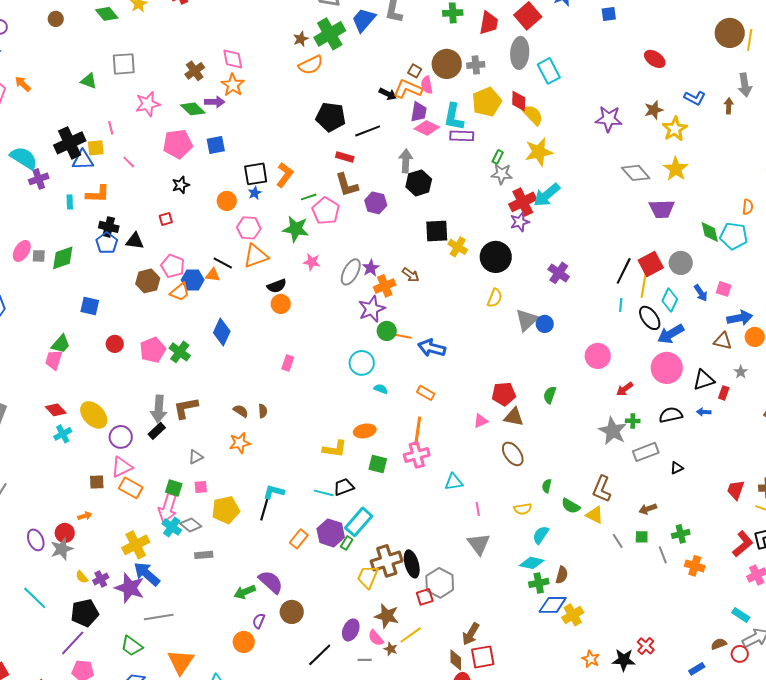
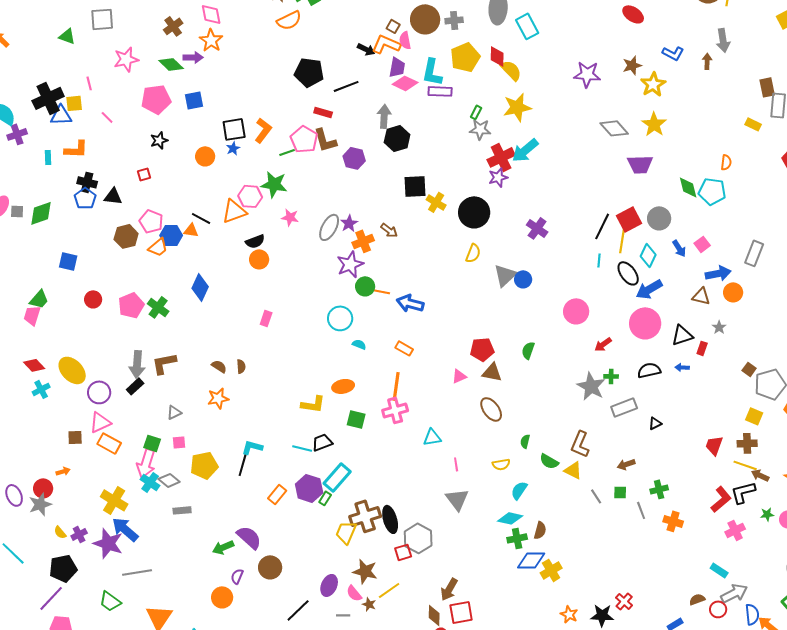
pink pentagon: (326, 211) -> (304, 139), moved
pink hexagon: (249, 228) -> (250, 196), moved
pink square: (724, 289) -> (702, 244), turned 35
yellow cross: (136, 545) -> (114, 500), turned -32

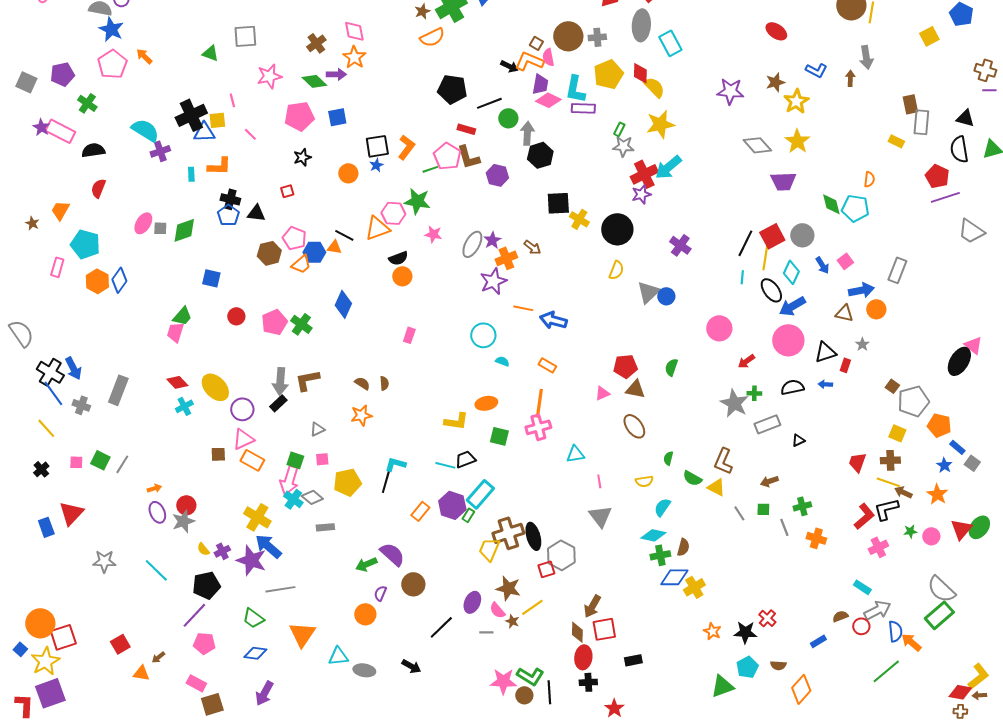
green circle: (365, 286) -> (508, 118), moved
orange arrow: (63, 471) -> (154, 488), moved

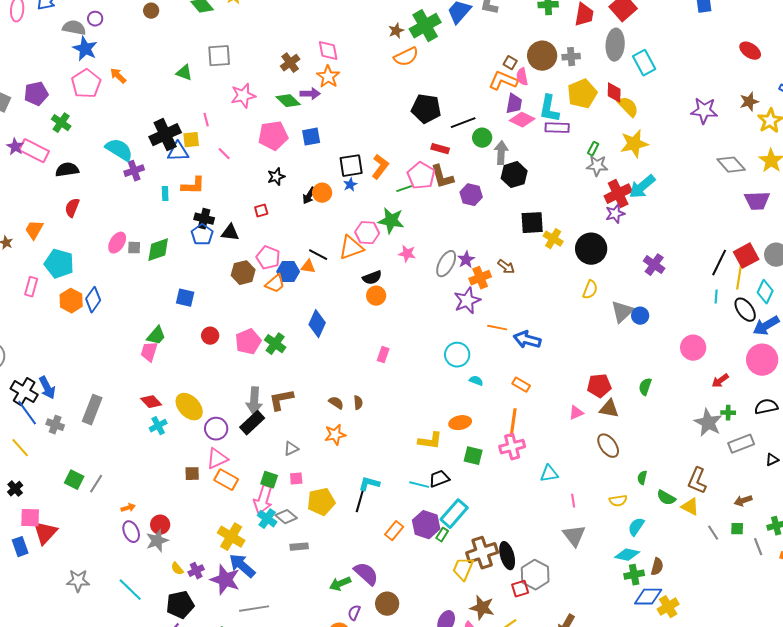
black arrow: (509, 66) -> (309, 196), moved, turned 96
black rectangle: (278, 403) -> (252, 423), size x1.4
pink square: (76, 462) -> (30, 518), moved, size x1.5

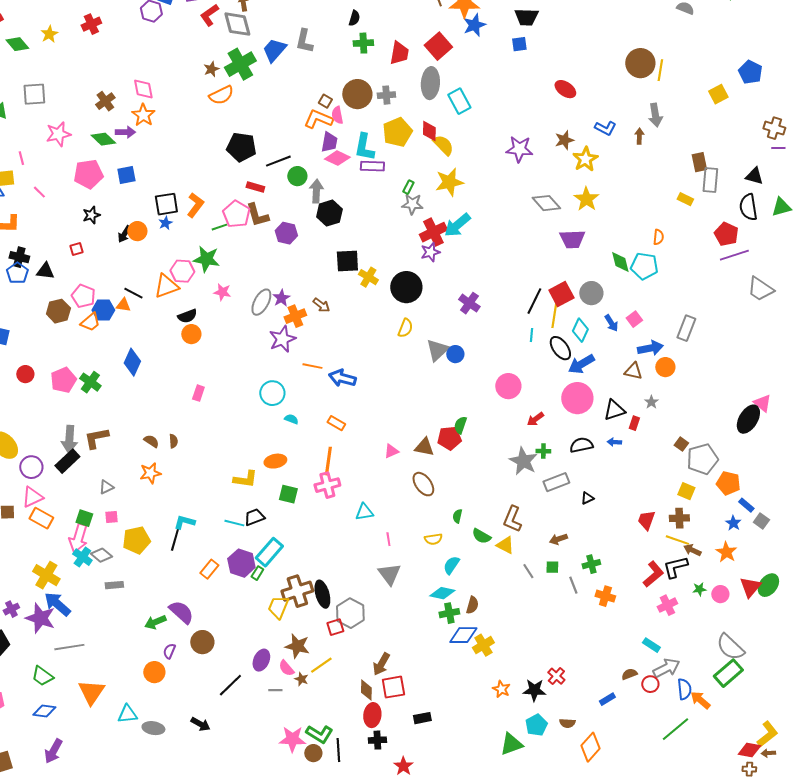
red pentagon: (599, 386) -> (449, 438), moved

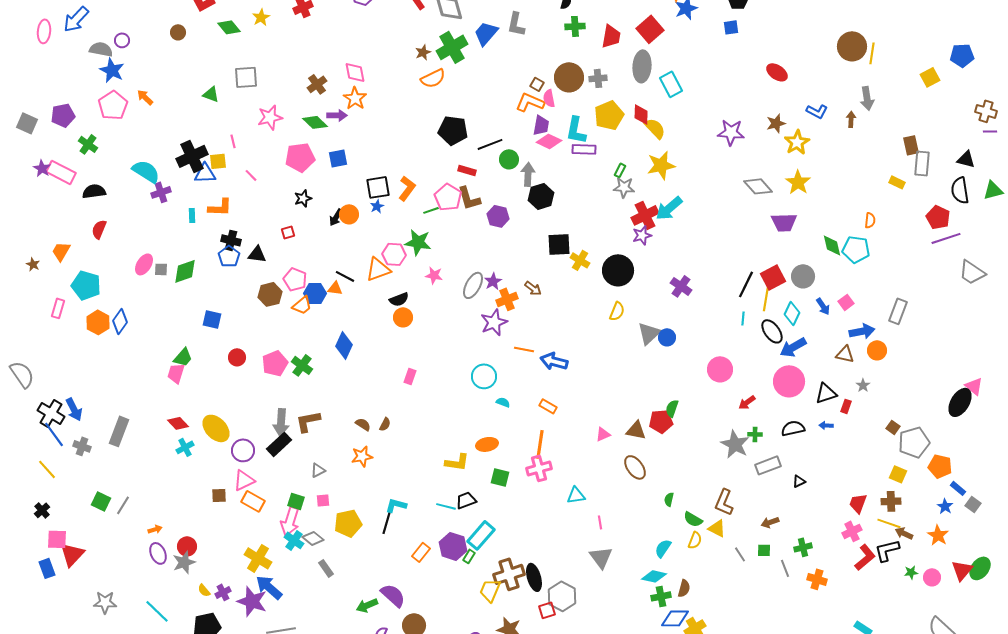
blue pentagon: (750, 72) -> (962, 55), turned -30
brown semicircle: (173, 441) -> (385, 424), turned 32
yellow semicircle: (433, 539) -> (695, 540), moved, turned -60
gray rectangle: (114, 585) -> (326, 568), turned 60
pink cross: (667, 605) -> (852, 531), moved

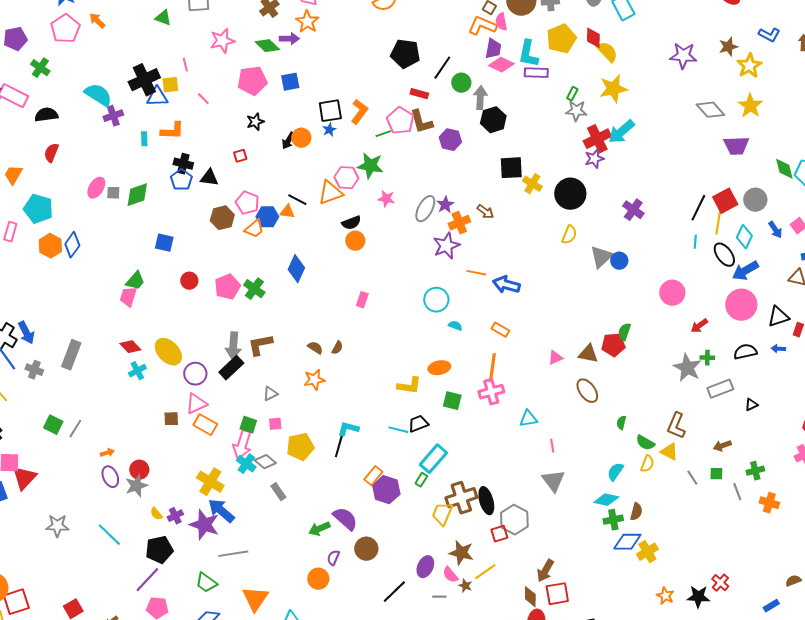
black line: (490, 144) -> (442, 68), turned -35
purple hexagon: (453, 546) -> (386, 490), moved

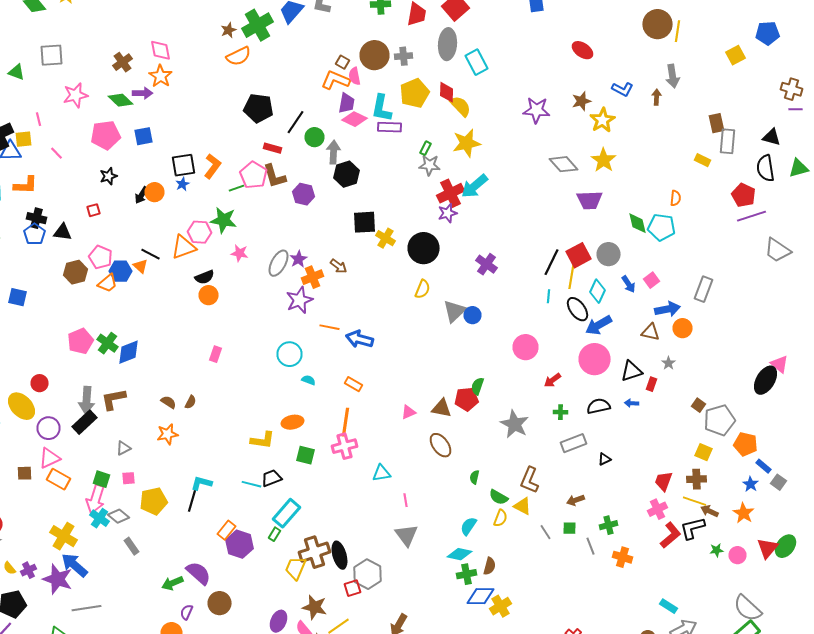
orange triangle: (287, 212) -> (140, 266), turned 35
blue diamond: (296, 269) -> (128, 352), moved, turned 44
red circle: (189, 281) -> (40, 383), moved
gray star: (687, 368) -> (514, 424), moved

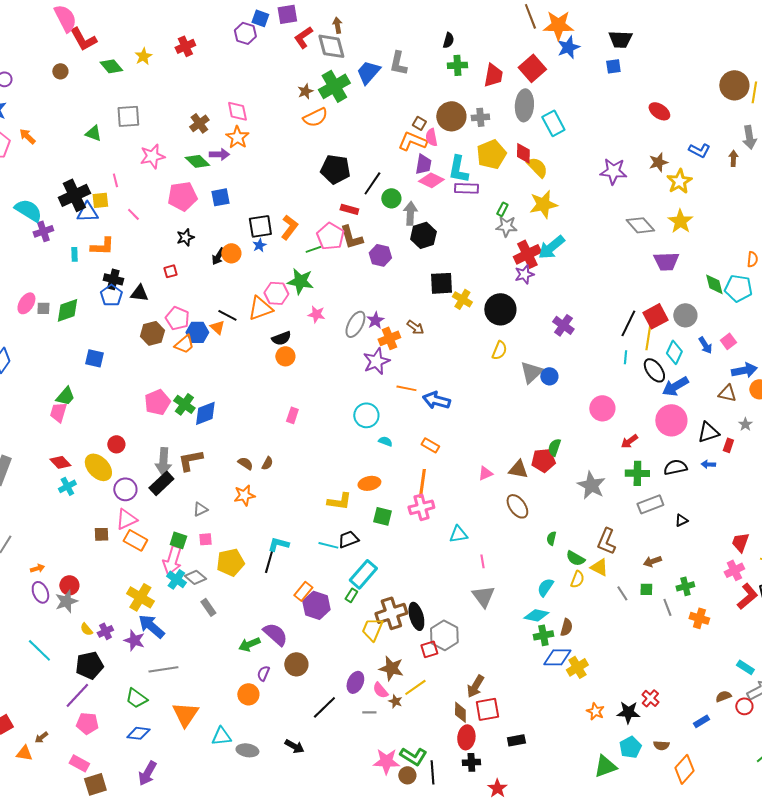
green cross: (560, 412) -> (637, 473), size x1.6
purple star: (58, 579) -> (134, 640), size x0.7

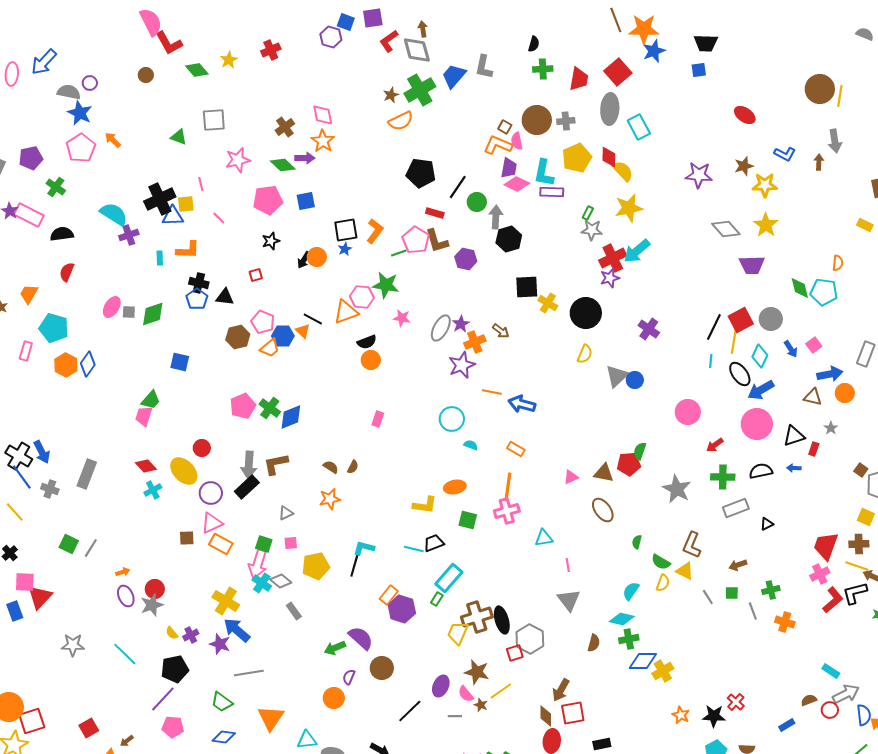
yellow star: (679, 181) -> (765, 185), turned 30
red trapezoid: (740, 542) -> (826, 546), size x1.4
brown semicircle: (566, 627) -> (594, 643), moved

